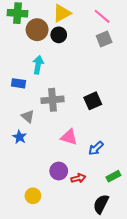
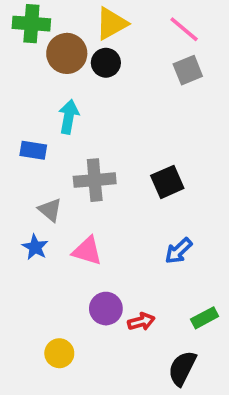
pink triangle: (69, 137) -> (87, 251), moved
blue arrow: (96, 148) -> (179, 251), moved

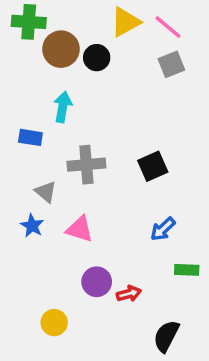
yellow triangle: (111, 24) -> (126, 22), moved
green rectangle: (205, 318) -> (187, 270), moved, turned 30

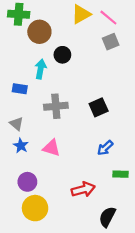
black circle: (97, 58) -> (62, 55), moved
gray triangle: (46, 192) -> (16, 124), moved
purple circle: (97, 282) -> (27, 182), moved
red arrow: (129, 294) -> (83, 189), size x1.5
yellow circle: (54, 323) -> (35, 208), size x1.5

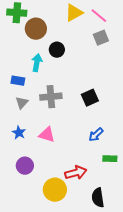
gray triangle: (16, 124) -> (22, 103), moved, turned 32
yellow circle: (35, 208) -> (55, 190), moved
black semicircle: (107, 217) -> (98, 198), turned -36

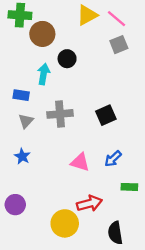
pink triangle: (47, 135) -> (80, 162), moved
purple circle: (25, 166) -> (15, 205), moved

